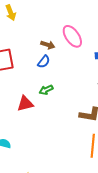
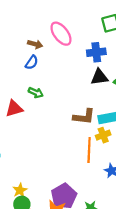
green arrow: (46, 90) -> (36, 93), turned -128

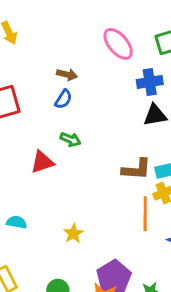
pink ellipse: (61, 34) -> (118, 44), moved
yellow star: (20, 190) -> (73, 233), moved

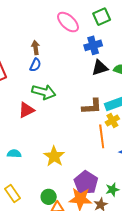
brown arrow: (67, 74) -> (36, 48), turned -104
green arrow: (70, 139) -> (44, 92), size x1.6
yellow star: (73, 233) -> (54, 156), size x1.5

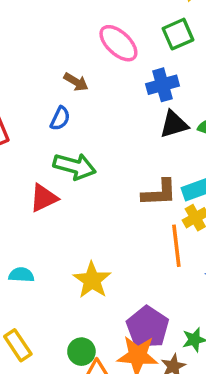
brown arrow: (36, 48) -> (76, 82), moved, turned 128

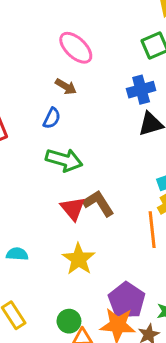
pink ellipse: (118, 43) -> (76, 48), moved
brown L-shape: (159, 193) -> (98, 203), moved, turned -120
red triangle: (44, 198) -> (73, 209), moved, turned -44

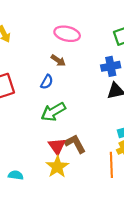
pink ellipse: (76, 48) -> (67, 34), turned -35
green arrow: (64, 160) -> (53, 112), turned 130
yellow star: (79, 259) -> (57, 167), moved

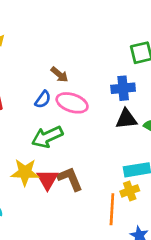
pink ellipse: (67, 34) -> (72, 103), moved
yellow star: (57, 167) -> (25, 172), moved, turned 30

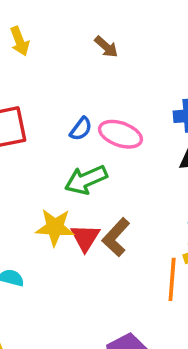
brown arrow: (59, 75) -> (106, 47), moved
brown L-shape: (70, 179) -> (116, 237), turned -116

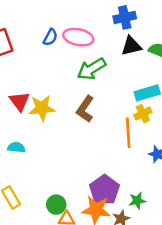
green arrow: (86, 180) -> (91, 69), moved
red triangle: (85, 238) -> (20, 101), moved

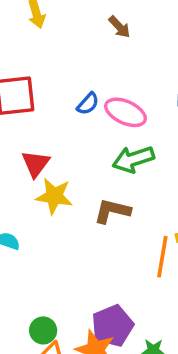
red triangle: (20, 101) -> (36, 164), moved
brown L-shape: (85, 109) -> (112, 211), turned 56

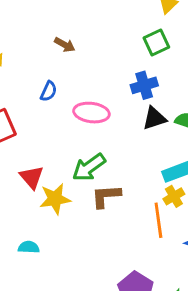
blue semicircle: (88, 104) -> (49, 91), moved
green arrow: (133, 159) -> (89, 167), moved

